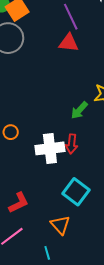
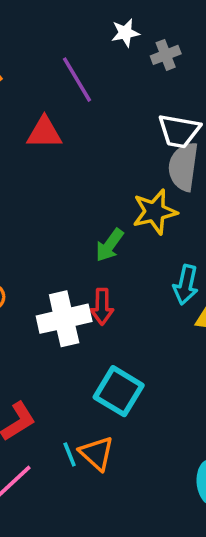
red triangle: (69, 43) -> (44, 133), moved
cyan line: (47, 253) -> (70, 454), moved

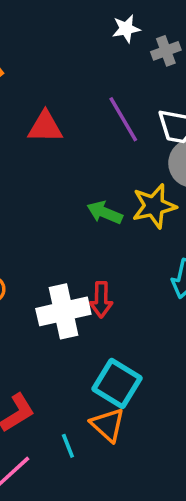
purple line: (77, 80) -> (123, 119), moved
green arrow: (110, 245) -> (105, 213), moved, turned 76
orange triangle: (97, 453) -> (108, 425), moved

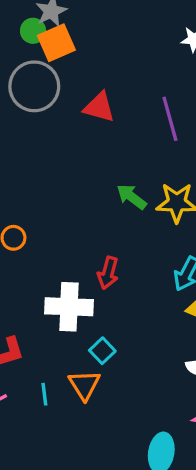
white cross: (63, 311) -> (69, 307), moved
cyan square: (117, 384) -> (102, 351), size x0.6

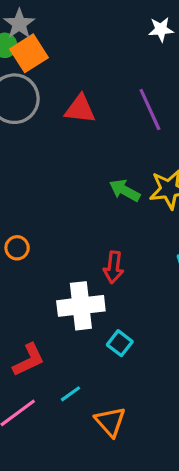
orange triangle: (84, 385) -> (110, 422), moved
cyan line: (44, 394) -> (70, 394), turned 70

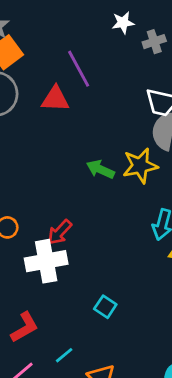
purple line: (150, 109) -> (79, 69), moved
red arrow: (114, 267) -> (60, 232), moved, turned 40
white cross: (81, 306) -> (46, 261), moved

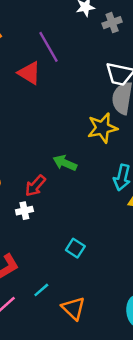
red triangle: (55, 99) -> (29, 73), turned 30
green arrow: (100, 169) -> (65, 163), moved
white cross: (46, 261) -> (24, 211), size x0.5

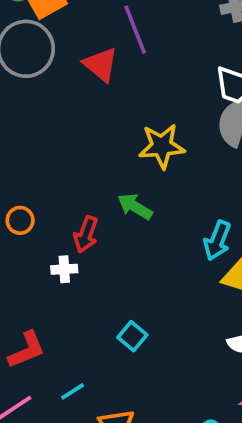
yellow star: (102, 128) -> (162, 146), moved
red arrow: (35, 186) -> (86, 234), turned -30

